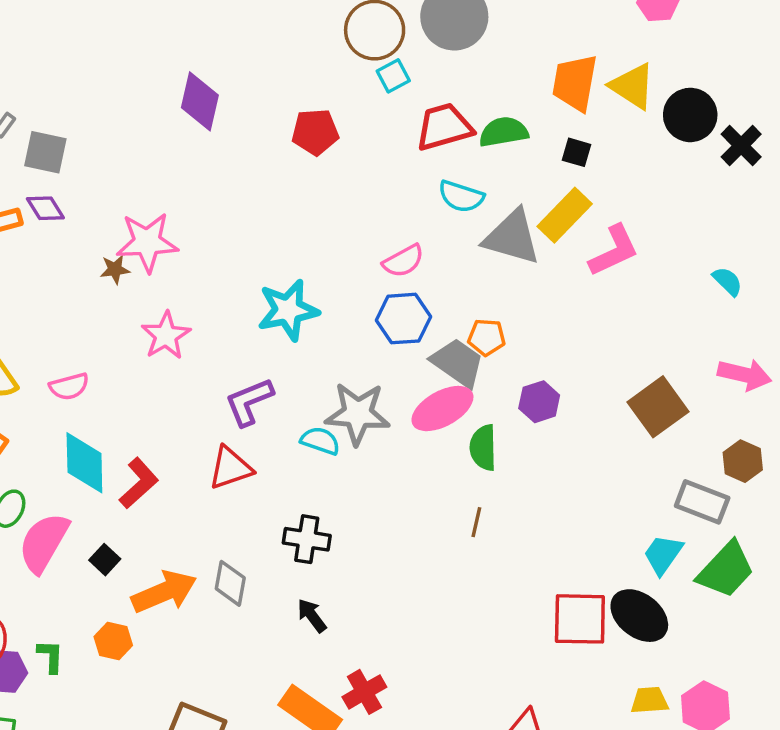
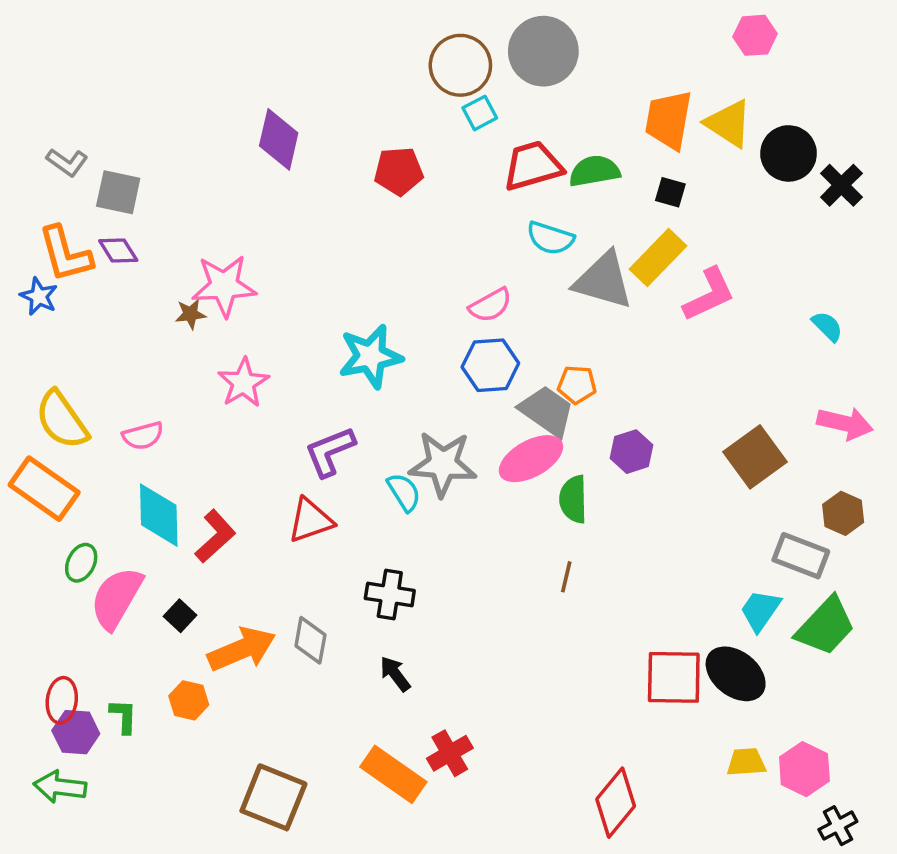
cyan semicircle: (320, 441) -> (404, 492), turned 39

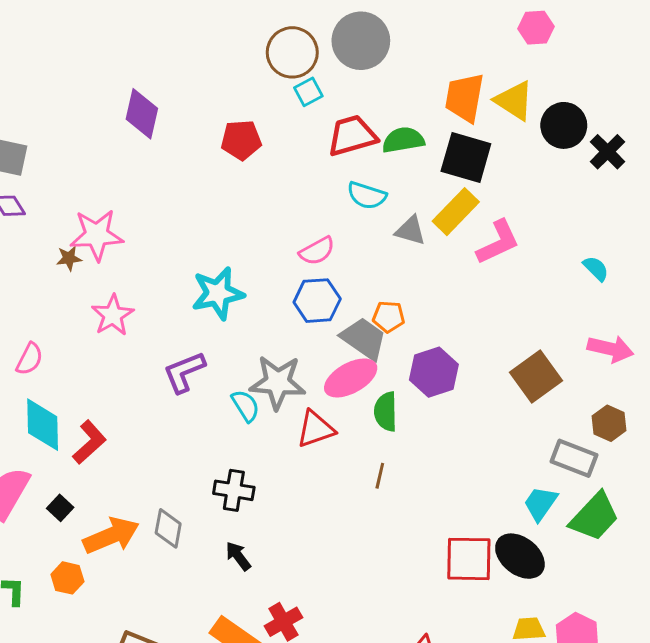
black square: (670, 192) -> (466, 158), size x2.0
gray triangle: (603, 280) -> (410, 231), size x0.6
pink semicircle: (143, 436) -> (29, 359), turned -48
purple hexagon: (632, 452) -> (434, 372), size x1.4
red triangle: (310, 520) -> (316, 429), moved

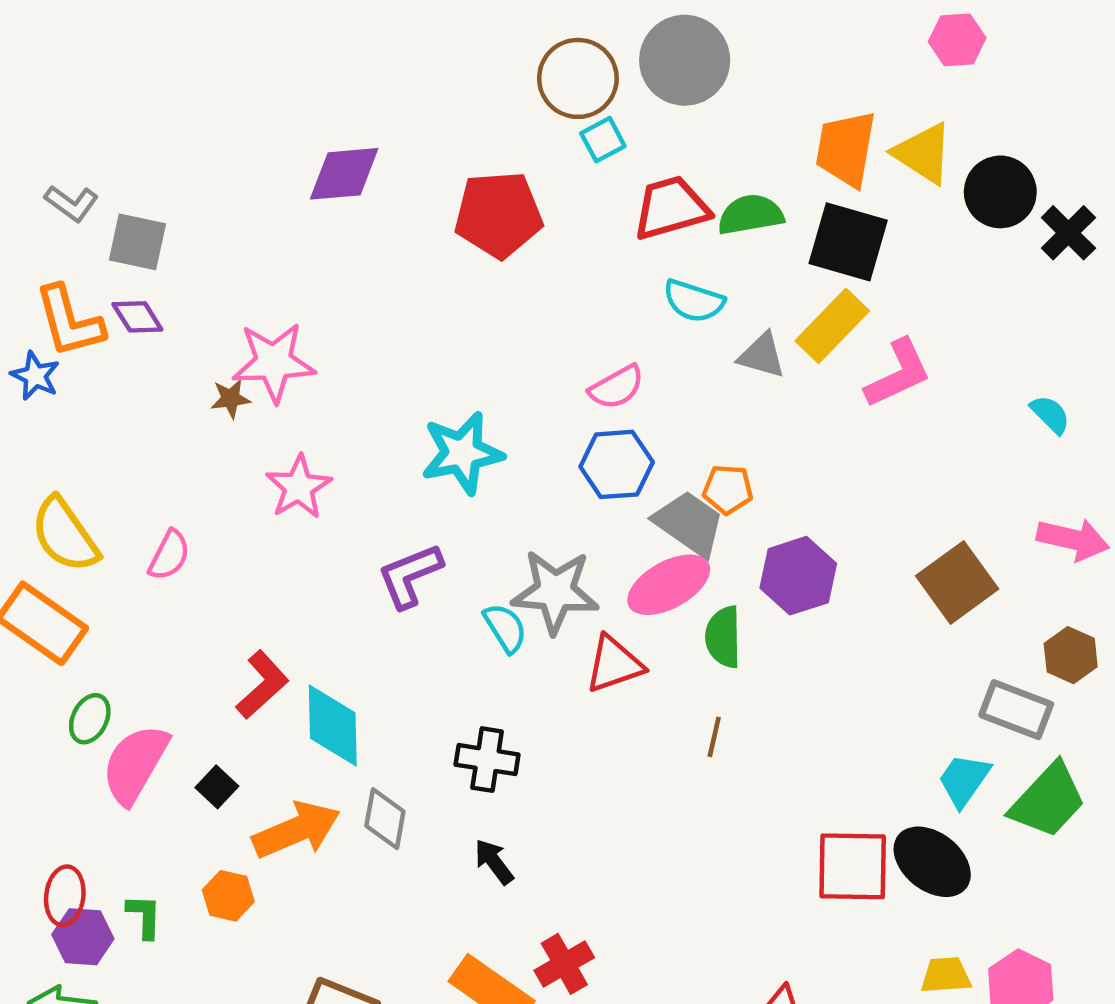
purple diamond: (142, 114) -> (344, 174), turned 72
red pentagon: (241, 140) -> (498, 215), size x1.4
cyan diamond: (43, 425) -> (333, 726), moved

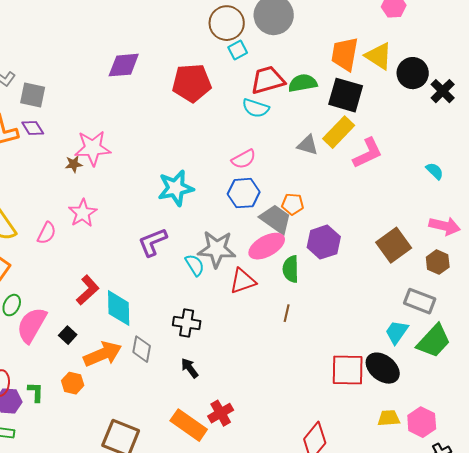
cyan semicircle: (694, 301) -> (256, 108), moved
pink star: (299, 487) -> (83, 213), moved
brown hexagon: (1071, 655) -> (438, 262), moved

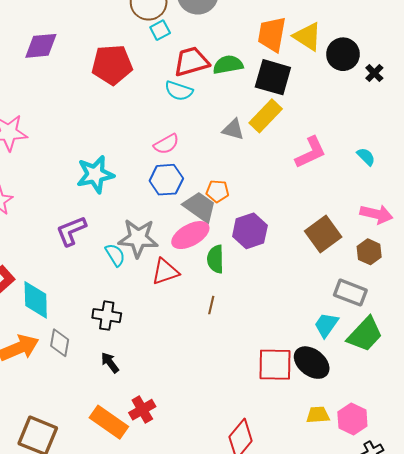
black cross: (443, 91) -> (374, 73), size x0.7
pink L-shape: (368, 153) -> (311, 152), moved

